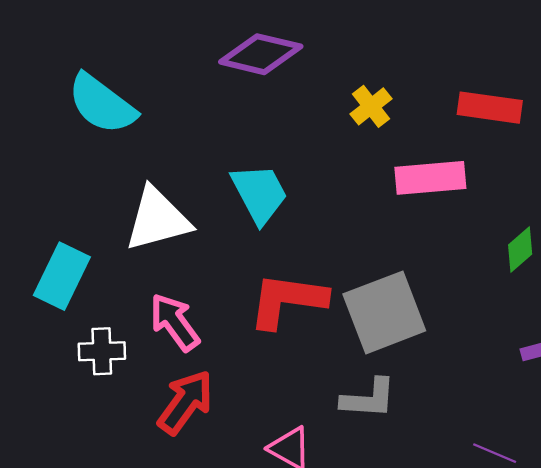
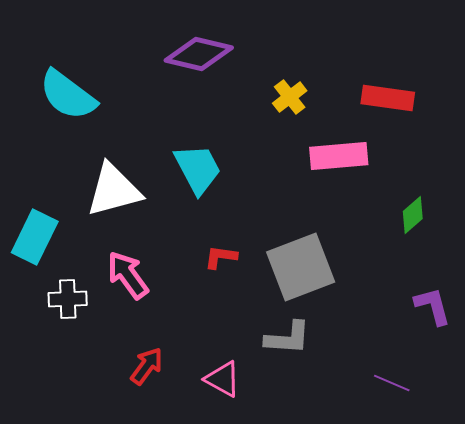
red L-shape: (287, 300) -> (221, 257), size x0.5
red arrow: (185, 402) -> (147, 366), moved, size x0.7

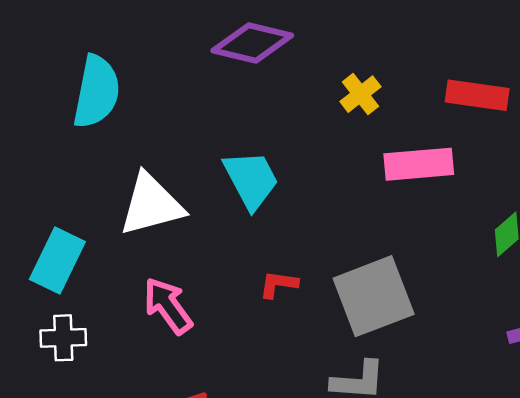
cyan semicircle: (68, 95) -> (97, 92), turned -116
white cross: (68, 299) -> (63, 338), moved

